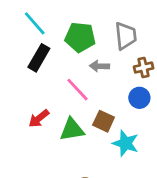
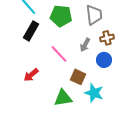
gray arrow: (99, 66) -> (85, 45), moved, turned -64
green triangle: (72, 129) -> (63, 98), moved

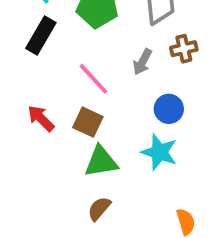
blue circle: (104, 60) -> (169, 109), moved
red arrow: (31, 75) -> (41, 118), turned 84
brown square: (78, 77) -> (88, 122), moved

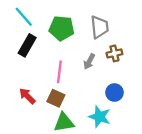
pink line: (94, 79) -> (59, 72), turned 50
blue circle: (169, 109) -> (114, 93), moved

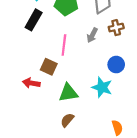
red arrow: (27, 96) -> (31, 83), moved, turned -35
brown square: (56, 98) -> (49, 67), moved

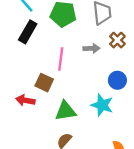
brown cross: (116, 28) -> (117, 40), turned -32
gray arrow: (92, 35) -> (91, 48), turned -120

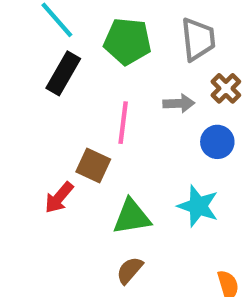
blue circle: (117, 80) -> (217, 142), moved
red arrow: (25, 100) -> (59, 198), turned -60

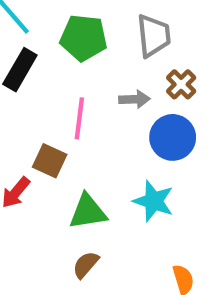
blue circle: (217, 142) -> (173, 137), size x1.4

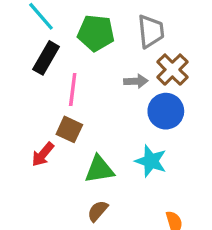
brown cross: (181, 84) -> (172, 70), size x1.4
pink line: (79, 118) -> (73, 90), moved

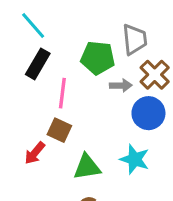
green pentagon: (96, 33) -> (98, 58), moved

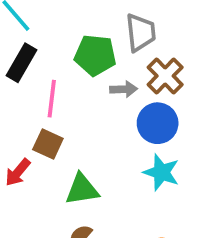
cyan star: (135, 159) -> (161, 172), moved

